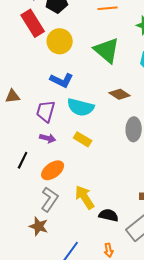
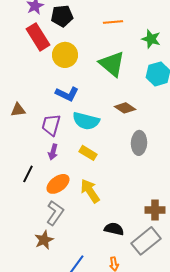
purple arrow: (48, 138) -> (53, 152), turned 91
yellow arrow: (85, 197) -> (90, 191), moved
brown star: (39, 226) -> (44, 240), turned 30

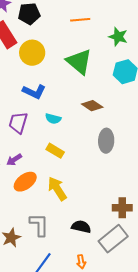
cyan semicircle: (86, 121) -> (53, 119), size x0.6
purple arrow: (53, 152) -> (14, 160), moved, turned 42
gray L-shape: (55, 213) -> (39, 225), moved, turned -35

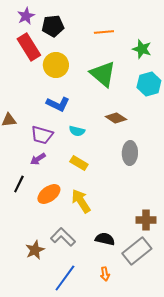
purple trapezoid: (18, 123) -> (42, 135), turned -90
purple arrow: (14, 160) -> (38, 159), moved
gray L-shape: (39, 225) -> (63, 237), turned -45

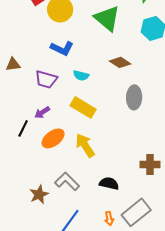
purple arrow: (38, 159) -> (42, 112), moved
yellow rectangle: (79, 163) -> (83, 107), size x1.4
gray rectangle: (137, 251) -> (136, 212), moved

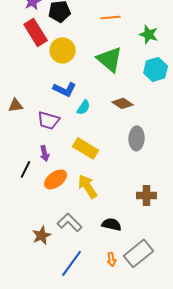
cyan semicircle: (81, 75) -> (84, 107), moved, turned -70
purple arrow: (42, 112) -> (45, 153), turned -70
brown cross: (150, 164) -> (147, 195), moved

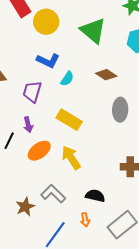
purple trapezoid: (49, 120) -> (32, 92), turned 90
orange arrow: (112, 259) -> (85, 220), moved

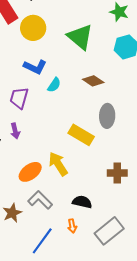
yellow rectangle: (69, 120) -> (81, 135), moved
orange ellipse: (39, 151) -> (30, 172), moved

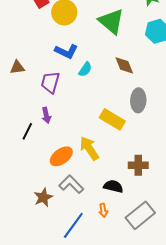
brown diamond: (93, 81) -> (124, 65), turned 35
brown cross: (117, 173) -> (138, 165), moved

